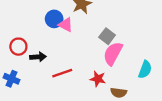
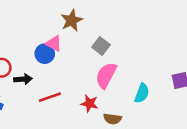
blue circle: (54, 19) -> (45, 54), moved
gray square: (107, 36) -> (101, 46), moved

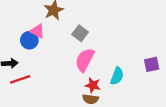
red line: (50, 97) -> (20, 79), moved
red star: (89, 103) -> (93, 85), moved

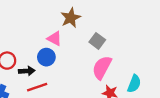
blue circle: (29, 40) -> (46, 57), moved

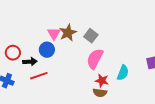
brown star: (71, 18) -> (68, 33), moved
pink triangle: (54, 39) -> (54, 34), turned 32

